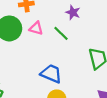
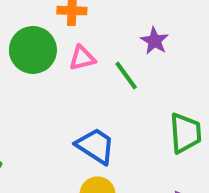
pink triangle: (36, 28) -> (82, 58), turned -40

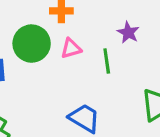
green line: (126, 75) -> (107, 61), turned 30

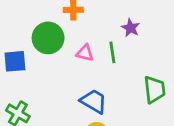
pink triangle: (71, 48) -> (85, 53), moved, turned 30

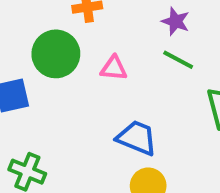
green line: (112, 52) -> (178, 60), moved, turned -45

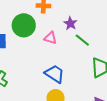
purple star: (176, 21) -> (70, 23), moved

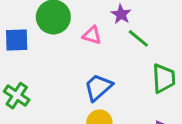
blue trapezoid: (55, 74) -> (98, 87), turned -75

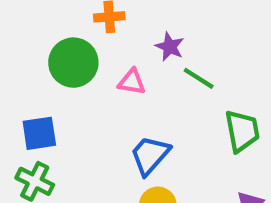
blue square: (17, 40) -> (39, 133), moved

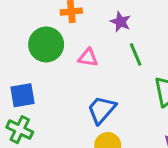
purple star: (170, 47) -> (121, 22), moved
green line: (199, 78) -> (136, 54), turned 35

